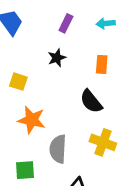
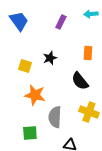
cyan arrow: (106, 23) -> (91, 14), moved
black star: (57, 58) -> (50, 58), moved

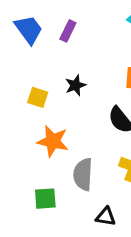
purple rectangle: (61, 22) -> (68, 31), moved

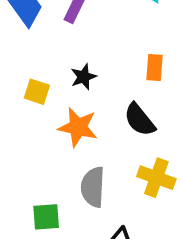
orange star: (53, 141) -> (78, 127), moved

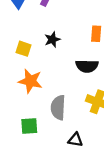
black semicircle: (140, 120) -> (87, 66), turned -50
orange star: (78, 127) -> (30, 81), moved

